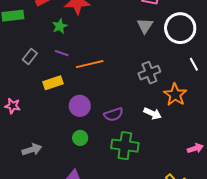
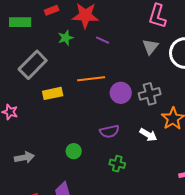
purple line: (62, 53) -> (103, 40), moved
gray rectangle: (30, 56) -> (33, 65), size x1.8
purple circle: (80, 106) -> (121, 93), moved
green cross: (125, 146) -> (117, 164), size x0.6

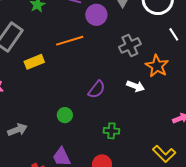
purple circle: (121, 93) -> (96, 15), moved
purple semicircle: (109, 131) -> (97, 89), turned -30
green cross: (117, 164) -> (111, 131), moved

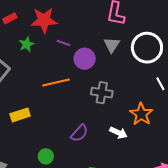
gray cross: (130, 45) -> (102, 93), moved, turned 30
yellow rectangle: (34, 62) -> (20, 115), moved

